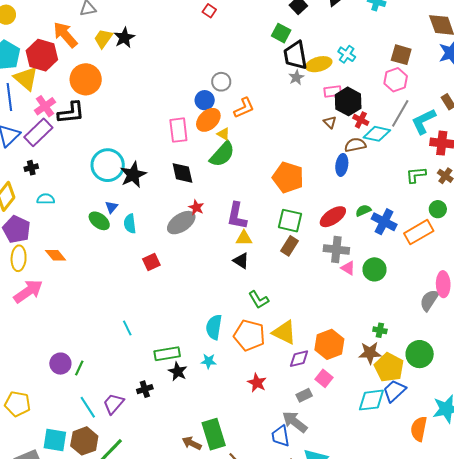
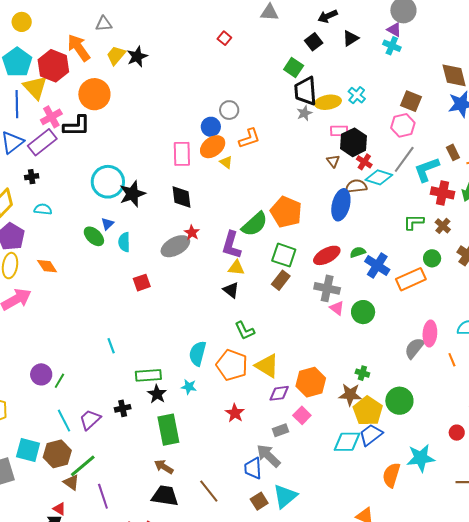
green semicircle: (222, 154) -> (255, 224), moved
blue ellipse: (342, 165) -> (341, 205), size x1.4
green rectangle: (214, 434) -> (168, 430), moved

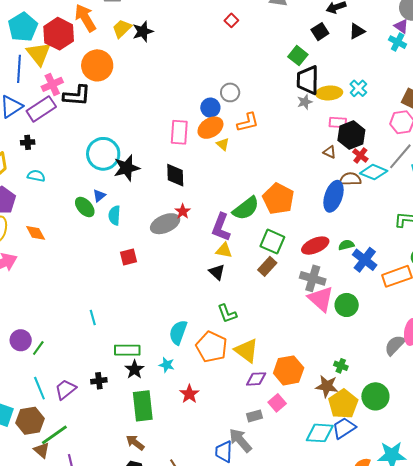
brown triangle: (333, 161) -> (329, 152), turned -32
pink triangle: (337, 308) -> (321, 299), size x1.8
red star: (235, 413) -> (189, 394), moved

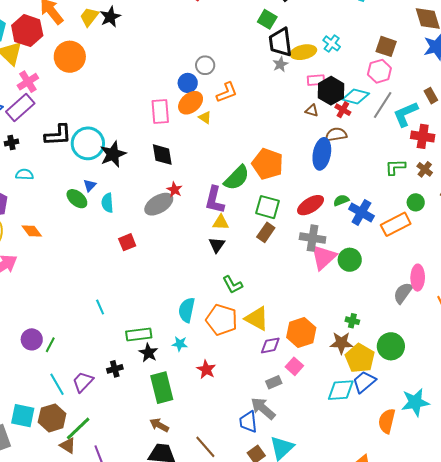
black L-shape: (77, 96) -> (58, 135), moved
cyan diamond: (374, 172) -> (356, 96), moved
black triangle: (217, 272) -> (217, 245), turned 30
pink triangle: (321, 299) -> (323, 257), turned 44

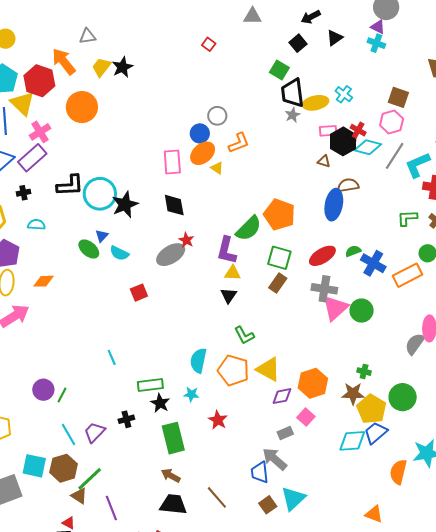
red cross: (343, 110) -> (358, 130), moved
cyan semicircle: (107, 203) -> (119, 253), turned -60
orange diamond: (32, 231) -> (44, 281), turned -55

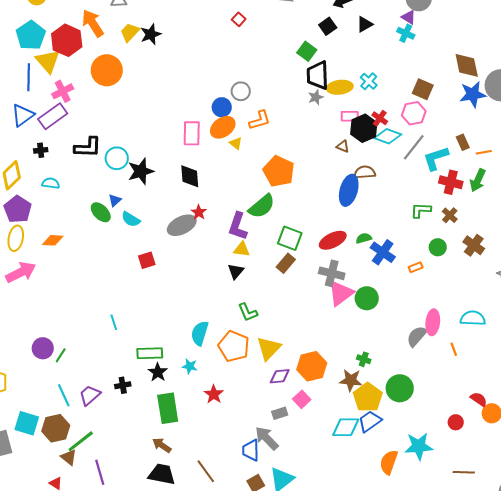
cyan circle: (100, 194) -> (117, 158), size x0.7
orange pentagon: (279, 215) -> (279, 171), moved
orange rectangle: (407, 275) -> (416, 267), size x0.5
yellow triangle: (268, 369) -> (269, 348), turned 40

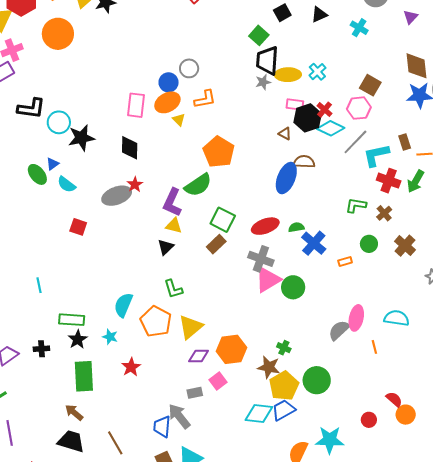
purple triangle: (409, 17) -> (411, 17), moved, turned 35
red square: (147, 260) -> (78, 227), turned 30

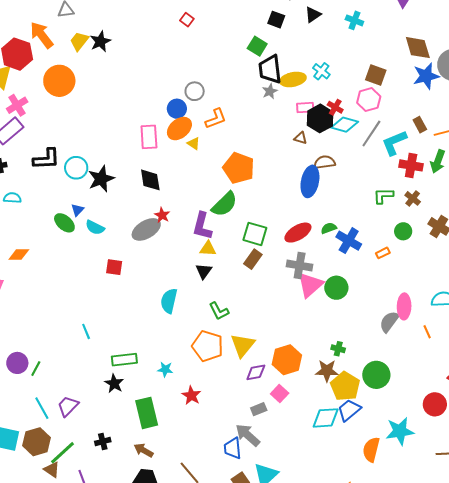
black square: (282, 13) -> (276, 20), turned -30
cyan semicircle: (123, 305) -> (169, 301), moved
black star: (78, 339) -> (114, 383), moved
black cross: (41, 349) -> (103, 442), moved
red circle: (369, 420) -> (435, 404), size x1.5

